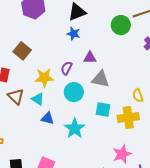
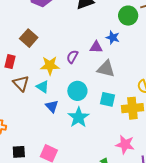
blue star: (73, 34) -> (113, 37), moved
cyan circle: (74, 92) -> (77, 91), moved
blue triangle: (48, 118) -> (52, 106), turned 32
pink star: (122, 154) -> (125, 144), turned 30

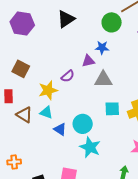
purple semicircle: (72, 57) -> (68, 76), turned -144
cyan circle: (77, 91) -> (83, 124), moved
cyan star: (79, 117) -> (90, 147), moved

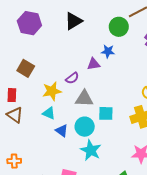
gray triangle: (103, 80) -> (84, 99), moved
cyan square: (112, 109) -> (106, 113), moved
brown triangle: (24, 115) -> (15, 115), moved

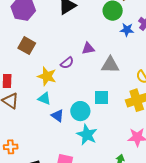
blue star: (108, 51) -> (127, 30), moved
brown square: (26, 68) -> (27, 46), moved
yellow star: (52, 91) -> (47, 76), turned 30
gray triangle: (84, 99) -> (110, 65), moved

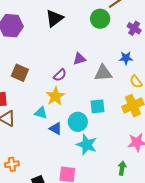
blue star: (127, 30) -> (126, 58), moved
brown square: (27, 46) -> (20, 73), moved
yellow star: (47, 76) -> (55, 96), moved, turned 30

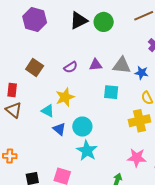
green circle: (100, 19) -> (104, 22), moved
gray triangle: (103, 73) -> (122, 65), moved
purple semicircle: (60, 75) -> (71, 67), moved
cyan square: (98, 106) -> (111, 92), moved

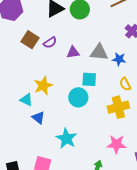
brown square: (35, 67) -> (30, 40), moved
purple semicircle: (71, 67) -> (50, 43), moved
cyan circle: (82, 127) -> (78, 97), moved

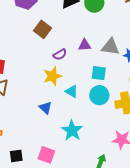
purple semicircle: (50, 43) -> (60, 55), moved
cyan circle: (78, 97) -> (99, 95), moved
cyan triangle: (26, 100) -> (72, 91), moved

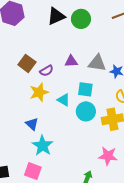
brown square: (42, 29) -> (27, 63), moved
cyan triangle: (72, 91) -> (64, 100), moved
cyan star: (72, 130) -> (43, 146), moved

